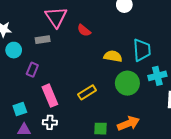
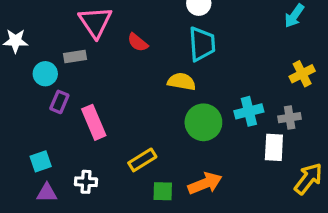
cyan circle: (14, 50) -> (45, 74), moved
cyan trapezoid: (142, 50) -> (202, 44), moved
yellow rectangle: (87, 92) -> (142, 160), moved
pink rectangle: (50, 96) -> (94, 122), moved

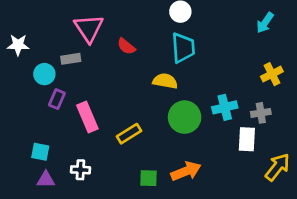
yellow rectangle: (142, 160) -> (129, 134), moved
cyan square: (41, 161) -> (40, 152), turned 30

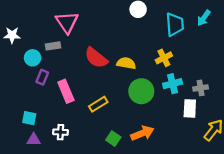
red semicircle: (126, 46) -> (96, 58), moved, size x1.6
cyan trapezoid: (183, 48) -> (175, 24), moved
yellow cross: (272, 74) -> (164, 58), moved
green square: (148, 178) -> (113, 139), turned 32

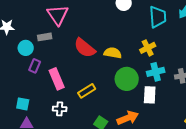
white rectangle: (190, 108) -> (150, 95), moved
white cross: (61, 132) -> (60, 109), moved

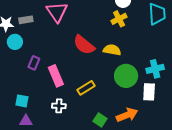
gray rectangle: (45, 37) -> (26, 20), moved
cyan circle: (26, 48) -> (15, 42), moved
yellow cross: (148, 48) -> (119, 19), moved

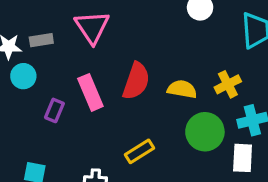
yellow cross: (119, 19) -> (228, 84), moved
red semicircle: (84, 45) -> (136, 81), turned -110
pink rectangle: (56, 76) -> (90, 92), moved

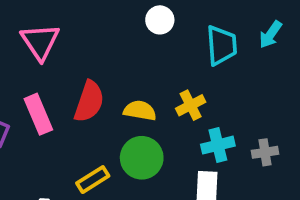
green circle: (205, 132) -> (142, 158), moved

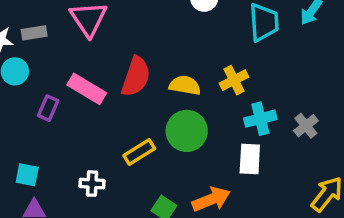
pink rectangle: (38, 114) -> (87, 89), turned -36
gray cross: (265, 152) -> (306, 126), turned -30

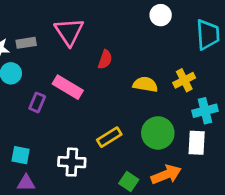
red semicircle: (136, 77) -> (105, 59), moved, size x0.6
green circle: (187, 131) -> (158, 133), moved
white cross: (92, 184) -> (72, 162), size x1.4

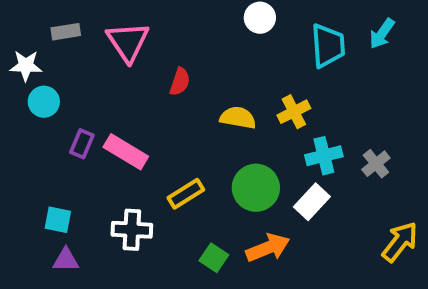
gray rectangle: (26, 43) -> (66, 32), moved
pink rectangle: (68, 87) -> (126, 152), moved
white rectangle: (197, 143) -> (312, 202), turned 40

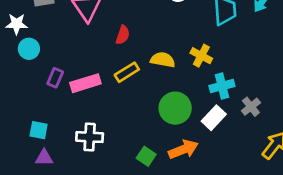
yellow cross: (294, 112) -> (201, 56), turned -35
pink rectangle: (126, 152) -> (85, 83), turned -48
gray cross: (376, 164) -> (251, 107), moved
yellow rectangle: (186, 194) -> (127, 72), moved

